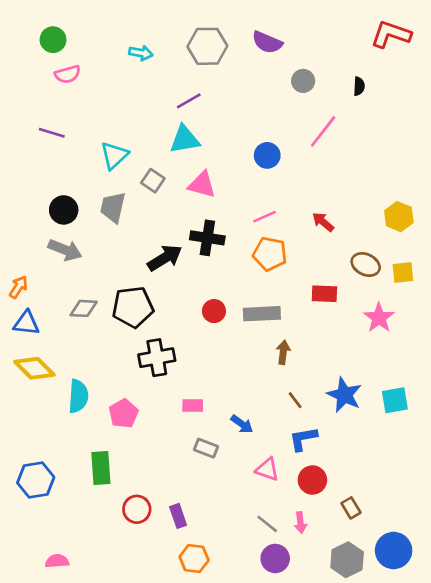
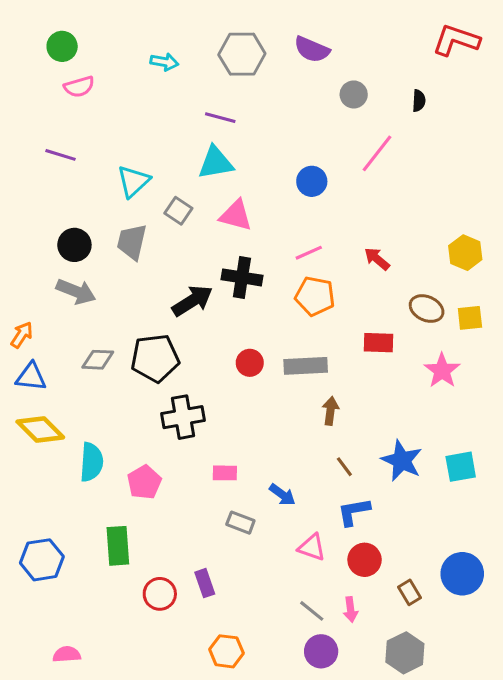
purple line: (189, 101) -> (220, 118), turned 45
purple rectangle: (178, 516) -> (205, 583), moved
blue circle: (394, 551) -> (462, 574), moved

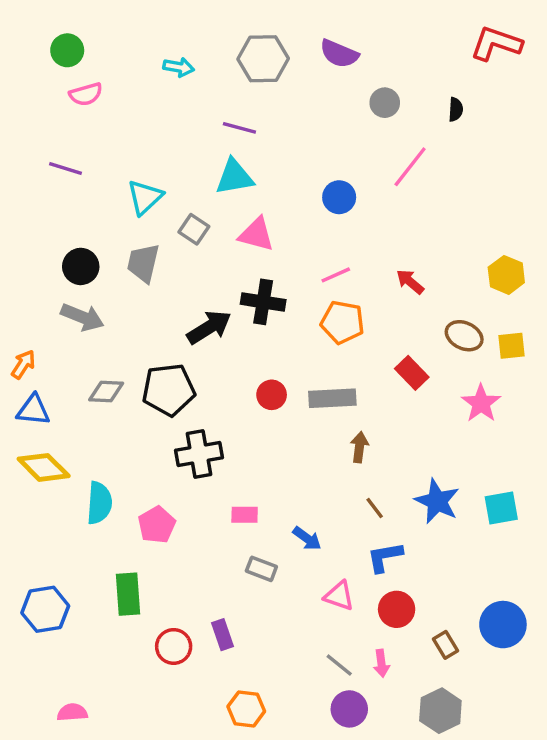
red rectangle: (378, 343) -> (412, 373), turned 44

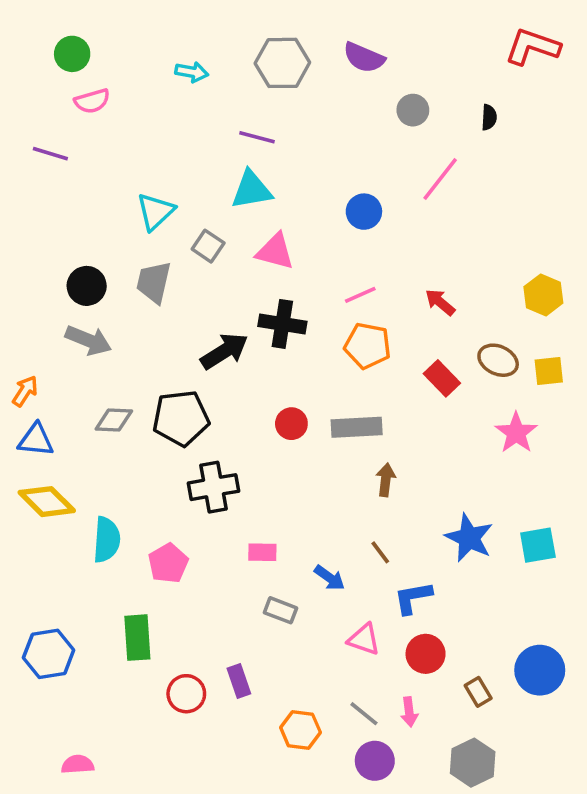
purple line: (66, 169) -> (50, 154), moved
red rectangle: (412, 373) -> (442, 378), moved
brown line: (375, 508) -> (380, 552), moved
orange hexagon: (246, 709) -> (300, 730), moved

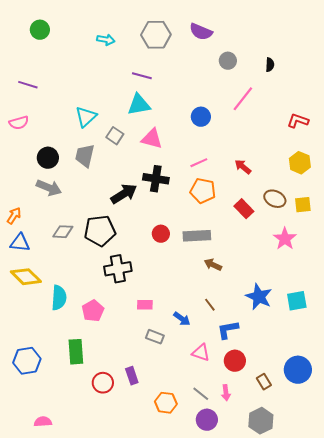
red L-shape: (532, 47) -> (298, 121), moved, size x0.7
pink semicircle: (92, 101) -> (19, 123), moved
brown arrow: (386, 480) -> (213, 265), turned -72

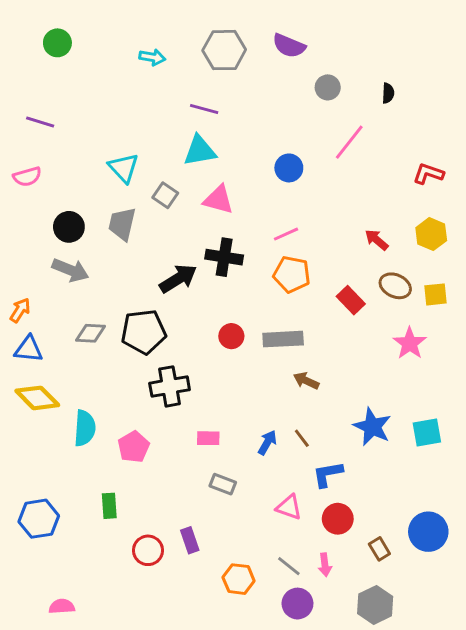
cyan triangle: (86, 117) -> (124, 168), turned -30
red arrow: (243, 167) -> (377, 240), moved
blue arrow: (182, 319) -> (267, 443), moved, turned -96
green rectangle: (76, 352) -> (109, 506), size x0.7

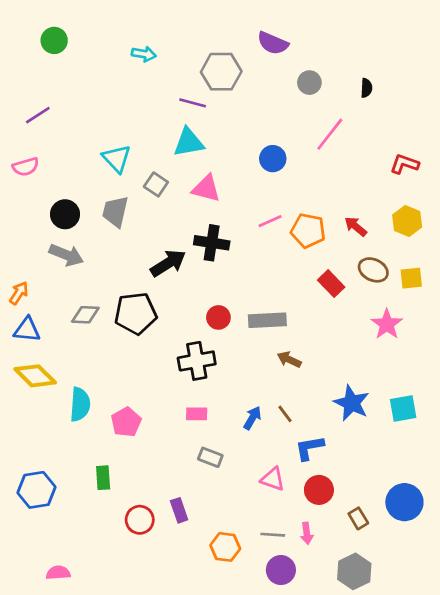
gray hexagon: (224, 50) -> (221, 72), moved
purple line: (40, 122) -> (38, 115), turned -50
orange pentagon: (292, 274) -> (308, 231), moved
black cross: (170, 386) -> (197, 361), moved
gray line: (289, 566) -> (273, 535), turned -35

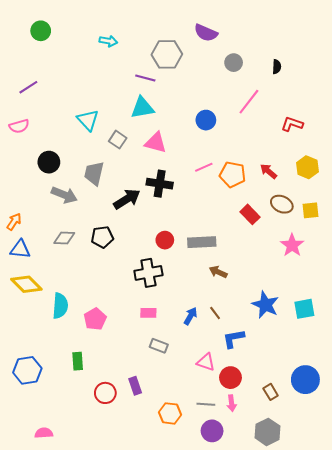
red L-shape: (404, 164) -> (292, 124), moved
gray trapezoid: (115, 212) -> (94, 173), moved
gray arrow: (66, 255) -> (64, 195), moved
black pentagon: (136, 313) -> (102, 237), size x0.7
red circle: (319, 490) -> (230, 378), moved

